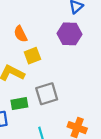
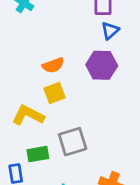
orange semicircle: (20, 34) -> (53, 65), moved, turned -84

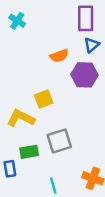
orange semicircle: (53, 65) -> (59, 56), moved

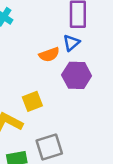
blue triangle: (92, 45) -> (71, 43), moved

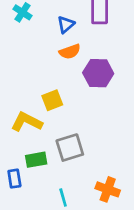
blue triangle: (71, 43) -> (66, 25), moved

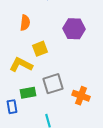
orange semicircle: (70, 52) -> (25, 23), moved, turned -63
orange cross: (108, 189) -> (81, 96), moved

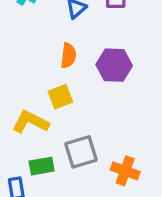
orange semicircle: (25, 23) -> (68, 56), moved

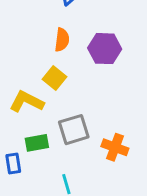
yellow square: (60, 97) -> (55, 78), turned -30

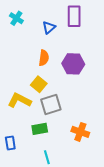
gray square: (74, 130) -> (51, 105), moved
green rectangle: (37, 143) -> (40, 129), moved

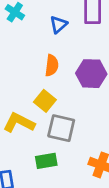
gray square: (51, 105) -> (61, 128), turned 30

